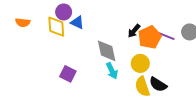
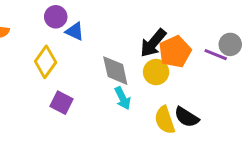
yellow diamond: (56, 27) -> (46, 62), moved, turned 40
black arrow: (134, 31) -> (153, 43), size x1.5
purple line: (167, 36) -> (216, 55), moved
yellow circle: (140, 63) -> (156, 72), moved

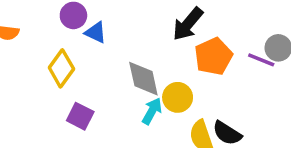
black arrow: (153, 43) -> (188, 24), moved
yellow circle: (156, 72) -> (178, 97), moved
cyan arrow: (123, 98) -> (152, 111), turned -125

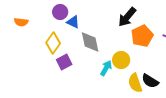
gray diamond: (143, 79) -> (90, 42), moved
purple square: (80, 116) -> (64, 62), moved, turned 35

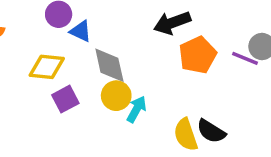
black arrow: (127, 17) -> (172, 23), turned 30
yellow diamond: (53, 43) -> (47, 67), turned 60
yellow circle: (121, 60) -> (116, 96), moved

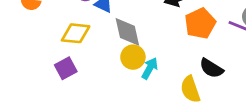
purple square: (65, 99) -> (66, 68), moved
black semicircle: (211, 131) -> (211, 68), moved

